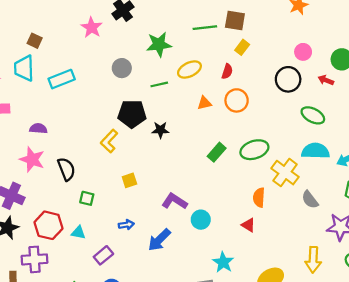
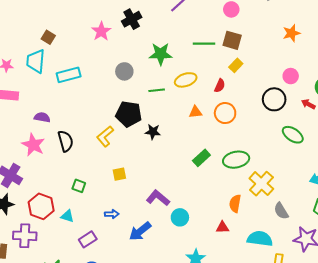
cyan semicircle: (315, 151) -> (260, 239), moved
black semicircle: (66, 169) -> (66, 141), moved
red triangle: (248, 225) -> (223, 227), turned -40

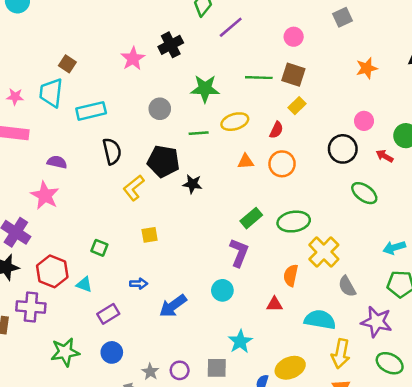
black semicircle: (66, 141) -> (112, 151), moved
purple L-shape: (158, 198) -> (239, 253), moved, turned 70

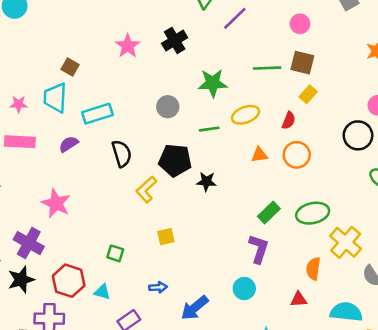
pink star: (133, 59) -> (128, 46), moved
purple semicircle: (57, 162) -> (69, 144), moved, turned -42

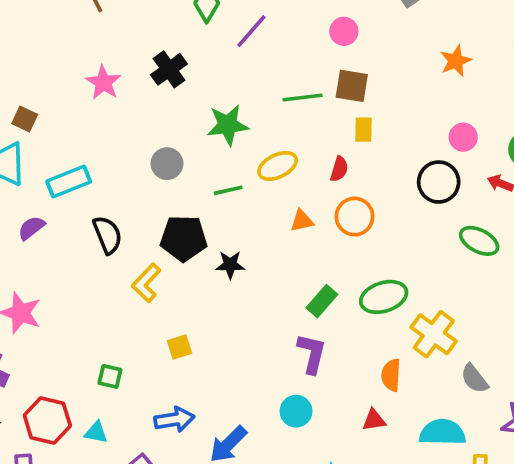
yellow rectangle: (308, 94) -> (364, 130), turned -36
blue arrow: (158, 287) -> (174, 419), size x1.5

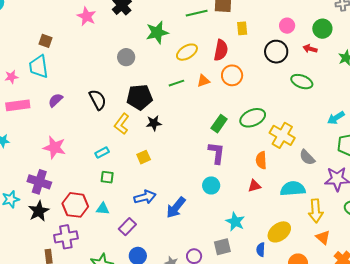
yellow rectangle: (364, 130) -> (242, 28), moved
red semicircle: (339, 169) -> (221, 50), size x1.5
cyan rectangle: (69, 182) -> (102, 153), moved, size x0.6
green line: (228, 190) -> (176, 83), moved
black star: (230, 265) -> (154, 123), moved

